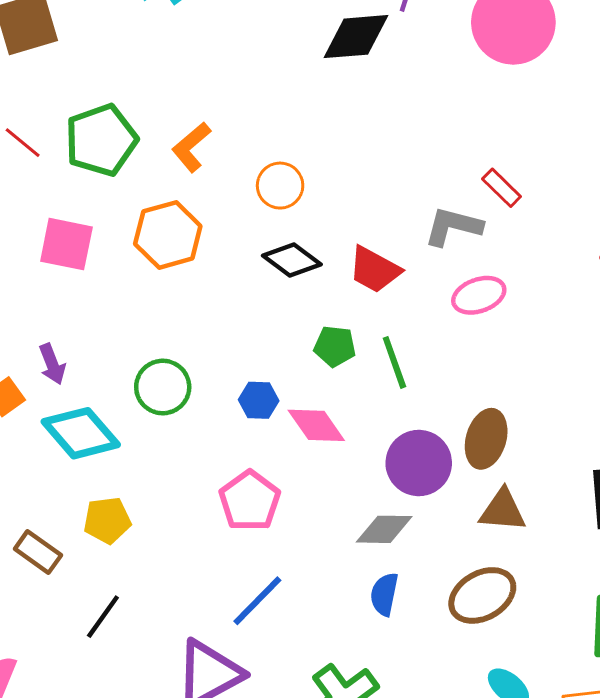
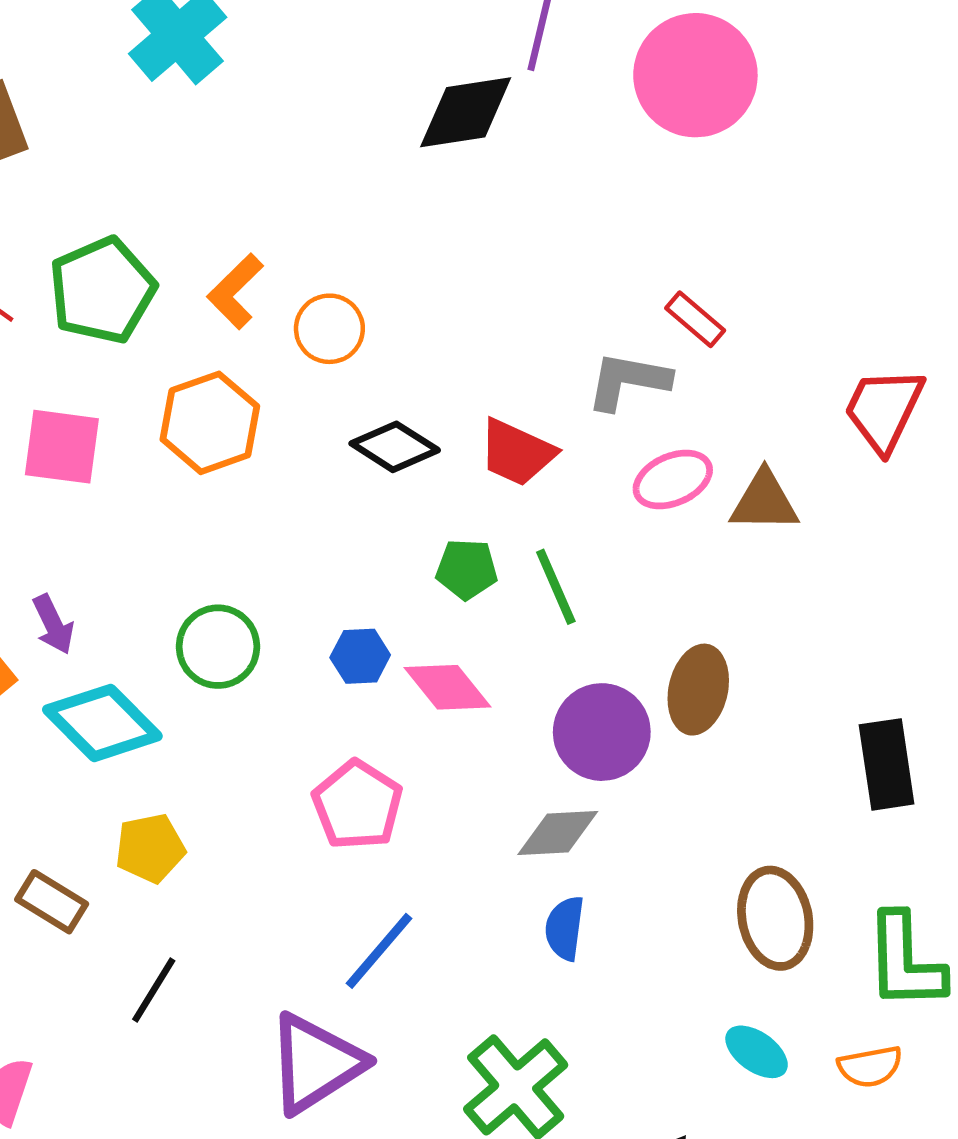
orange circle: (280, 186) -> (329, 329), moved
brown triangle: (503, 510) -> (764, 501), moved
brown ellipse: (482, 595) -> (775, 918), moved, turned -68

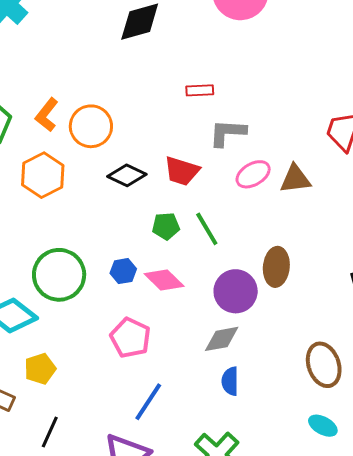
red rectangle: (695, 319) -> (200, 90), moved, turned -36
orange circle: (329, 329) -> (91, 126), size x1.4
green circle: (218, 647) -> (59, 275), size x1.4

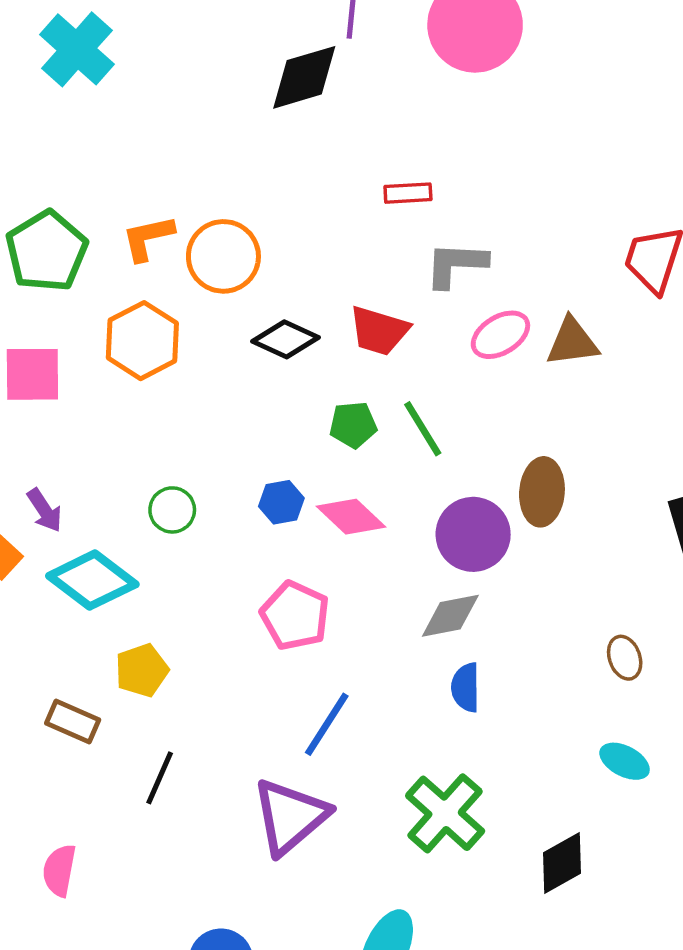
orange L-shape: (47, 115) -> (148, 238), turned 40
green circle: (59, 275) -> (172, 510), size x0.5
brown ellipse: (324, 365) -> (625, 658), size x0.6

